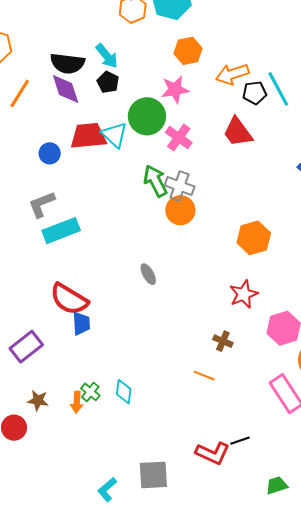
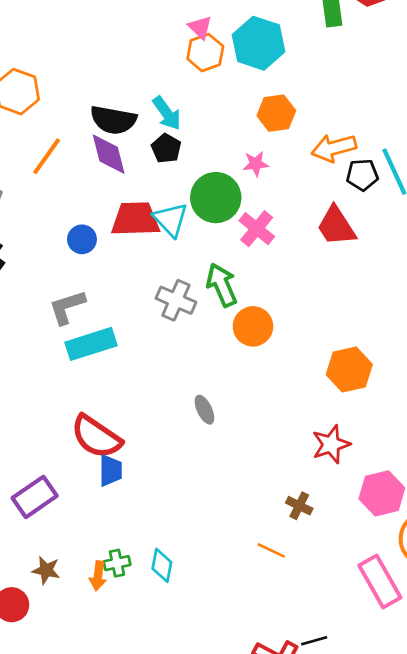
pink star: (175, 89) -> (256, 164), size x0.7
gray cross: (180, 186) -> (176, 300), moved
green cross: (90, 392) -> (117, 563), turned 36

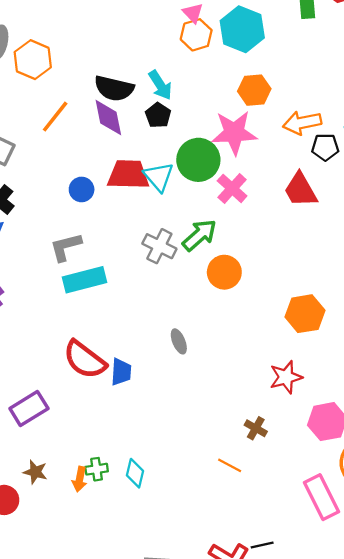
pink star: (256, 164) -> (234, 133), size x2.0
green arrow: (222, 285) -> (199, 235), turned 69
blue trapezoid: (110, 470) -> (121, 372), moved

